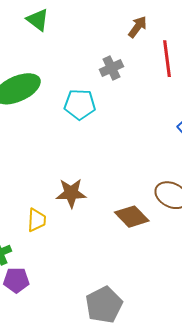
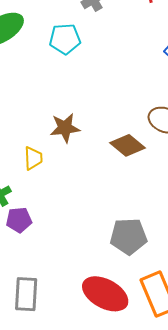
gray pentagon: (104, 305) -> (128, 236), moved, turned 30

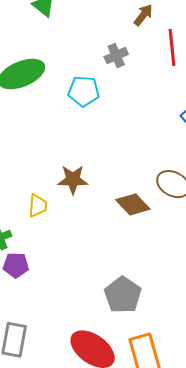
gray pentagon: (128, 236) -> (123, 295), turned 30

